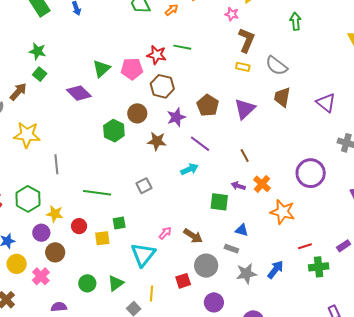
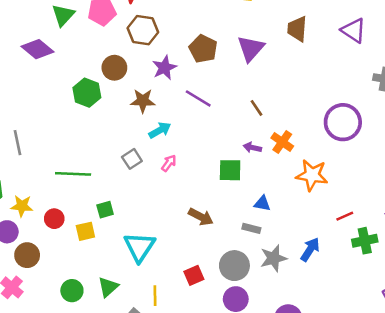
cyan arrow: (189, 169) -> (160, 130), moved
pink arrow: (165, 233) -> (169, 163), moved
gray circle: (206, 266) -> (234, 266), moved

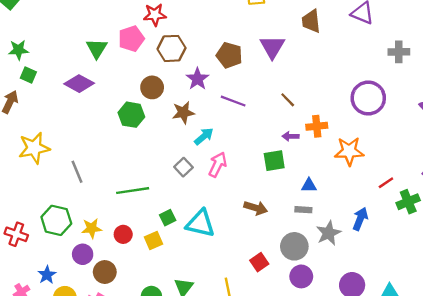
orange cross: (282, 142) -> (317, 126), turned -30
pink arrow: (169, 163) -> (218, 165), size x1.5
cyan triangle: (139, 247) -> (200, 223), moved, turned -40

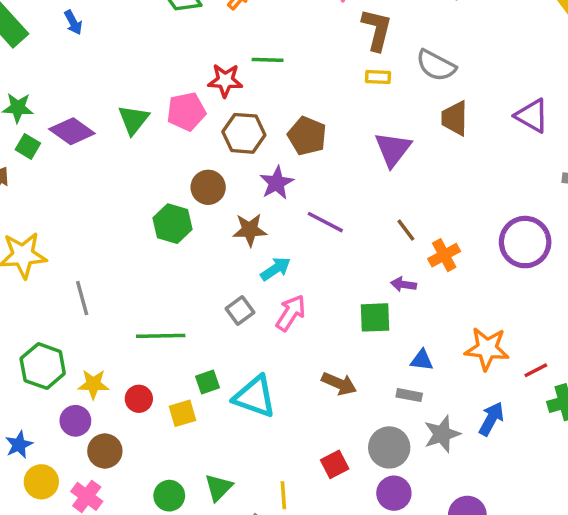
brown pentagon: (229, 55) -> (307, 136), moved
purple diamond: (79, 84) -> (72, 131), moved
orange cross: (317, 126) -> (444, 255), moved, turned -30
orange star: (349, 151) -> (487, 349), moved

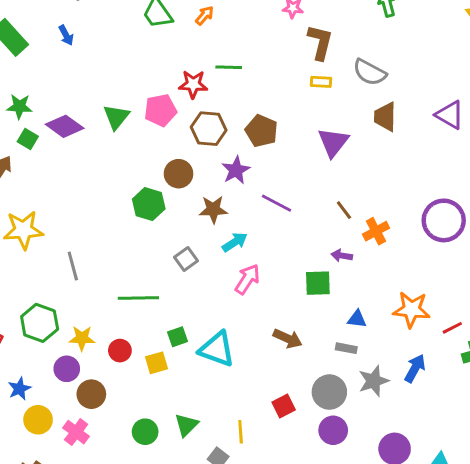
gray square: (240, 311) -> (186, 259), moved

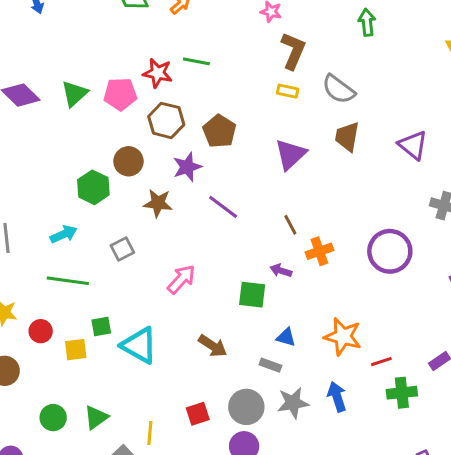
cyan arrow: (235, 242) -> (64, 234), moved
blue arrow: (415, 368) -> (337, 397), turned -56

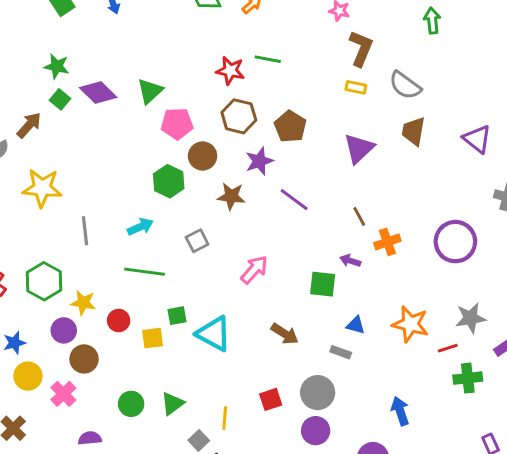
pink pentagon: (120, 94) -> (177, 124), moved
blue arrow: (337, 397) -> (400, 411), moved
gray star: (293, 403) -> (471, 318), moved

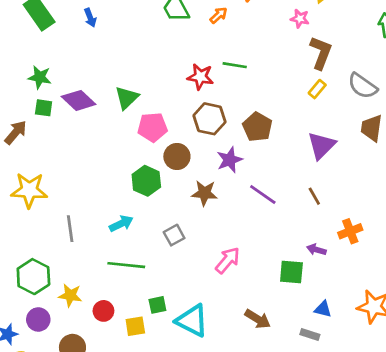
yellow rectangle: (356, 87) -> (317, 89), turned -60
green square: (60, 99) -> (44, 108), turned -30
brown line: (359, 216) -> (314, 196), moved
purple circle: (64, 330) -> (38, 319), moved

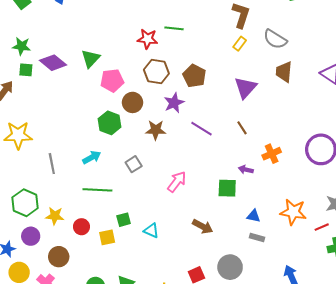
cyan triangle: (192, 321) -> (151, 231), size x0.6
gray rectangle: (310, 334) -> (257, 238), moved

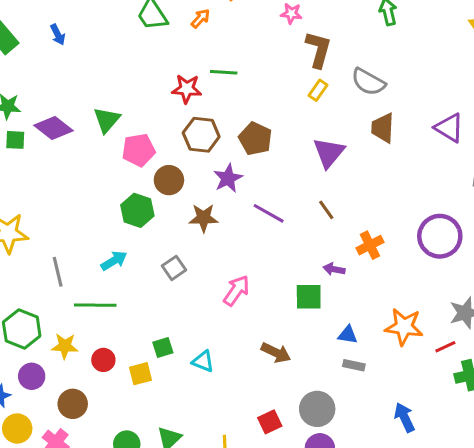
green line: (97, 190) -> (95, 305), moved

